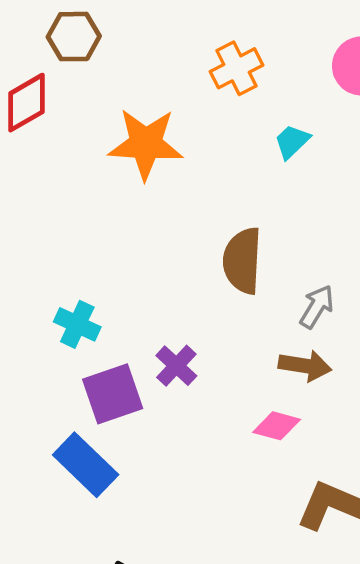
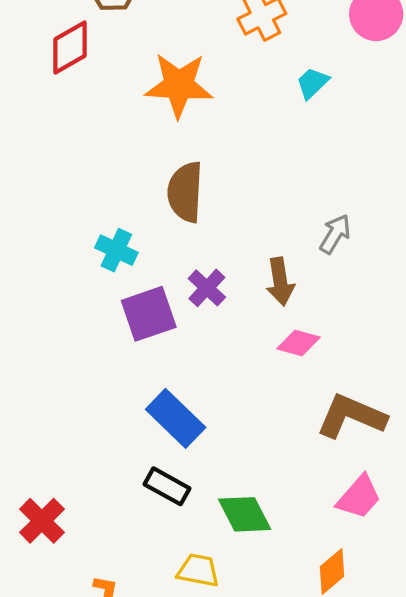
brown semicircle: (242, 261) -> (185, 192), moved
brown arrow: (305, 366) -> (280, 281), moved, turned 72
blue rectangle: (86, 465) -> (176, 418), moved

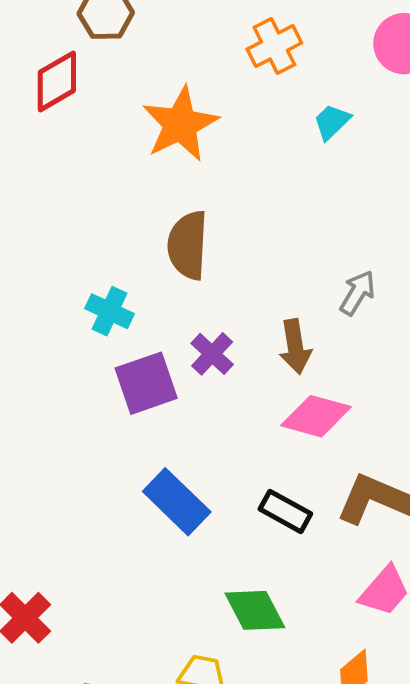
orange star: (179, 85) -> (180, 124), turned -30
pink diamond: (299, 343) -> (316, 416), size x1.4
black rectangle: (167, 486) -> (285, 511), moved

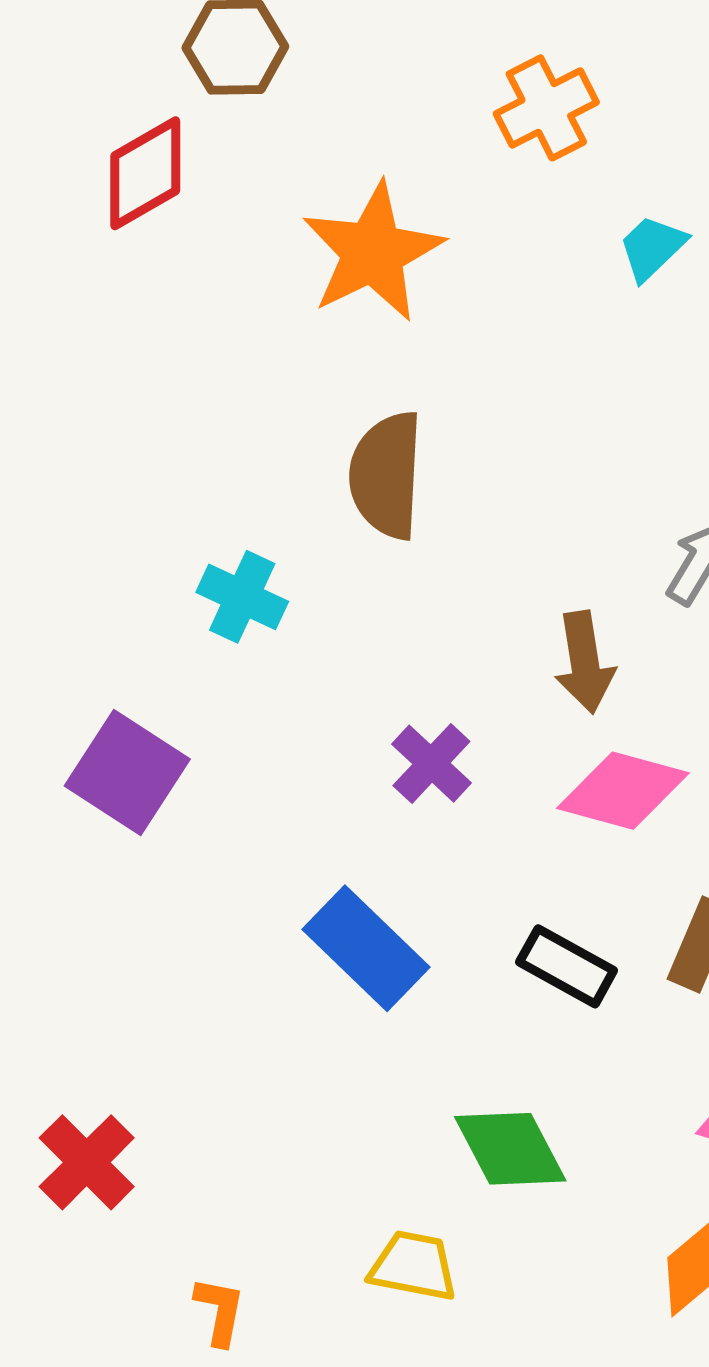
purple cross: (212, 354) -> (431, 764), moved
purple square: (146, 383) -> (127, 773), moved, turned -38

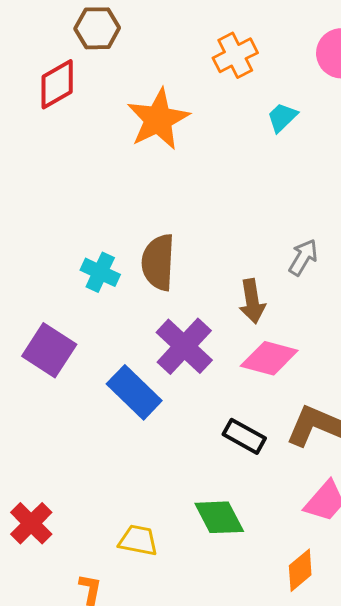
brown semicircle: (386, 475) -> (158, 262), moved
purple cross: (431, 764) -> (184, 346), size x1.6
blue rectangle: (366, 948) -> (134, 392), moved
yellow trapezoid: (413, 1266) -> (138, 540), moved

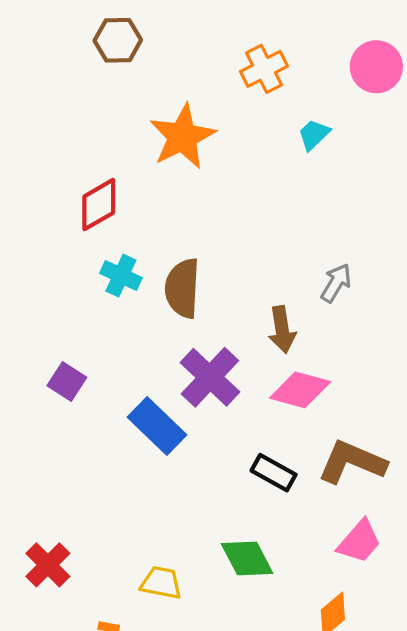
red diamond: (57, 84) -> (99, 205), moved
cyan cross: (100, 272) -> (121, 276), moved
purple square: (49, 350) -> (67, 381), size x0.7

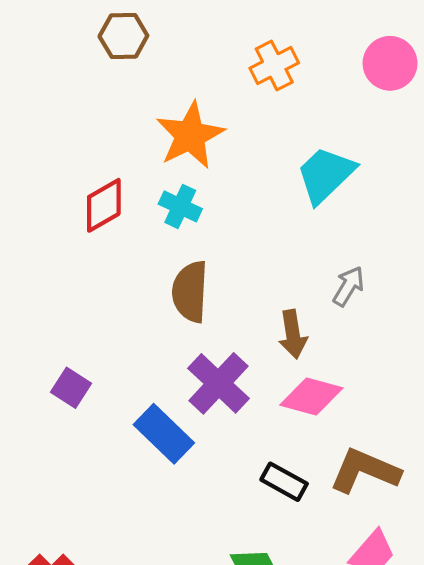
cyan trapezoid: (314, 135) -> (326, 175), moved, size x1.8
cyan cross: (121, 276) -> (180, 206), moved

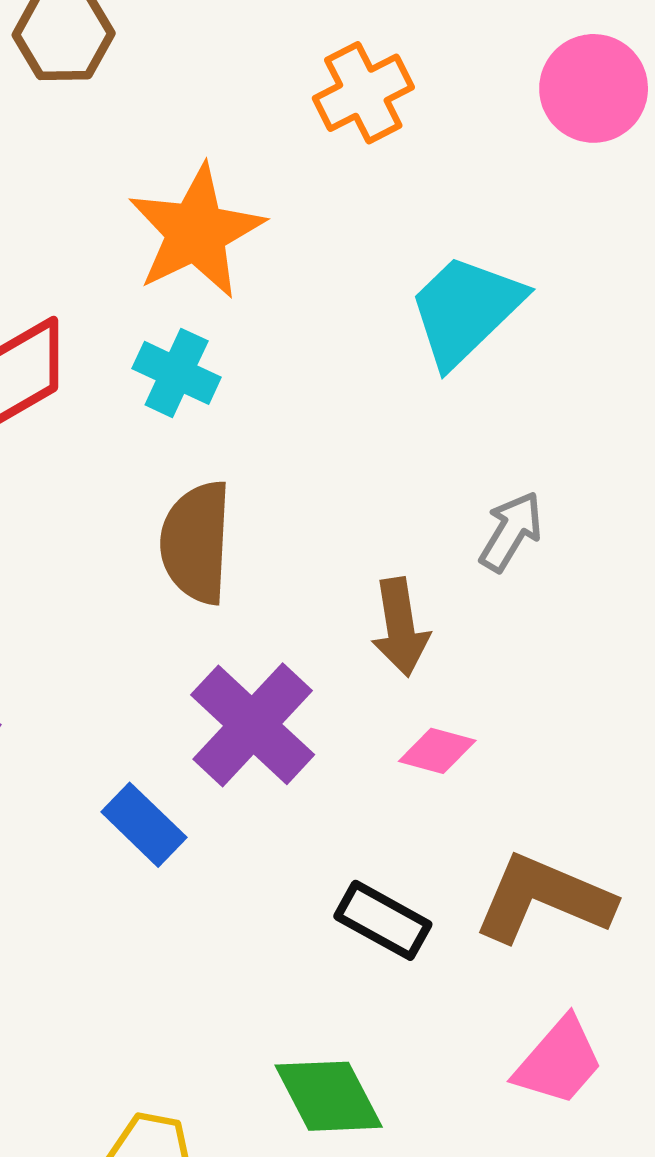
pink diamond: (311, 397) -> (437, 751), size x0.6
blue rectangle: (164, 434) -> (144, 825), size x0.7

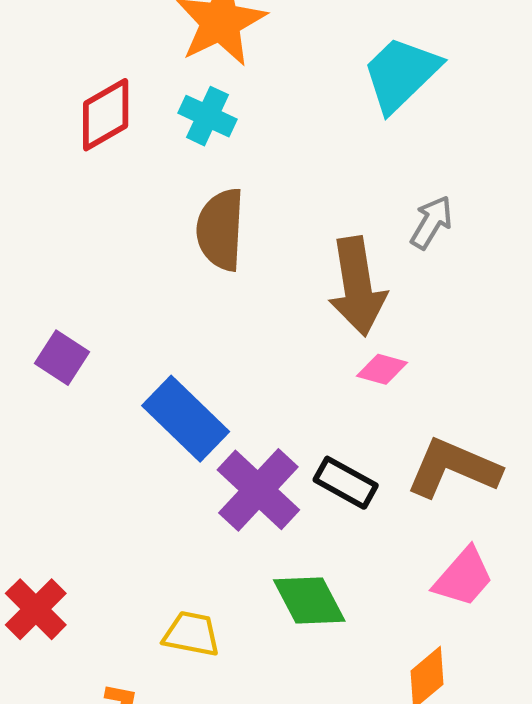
brown arrow: (400, 627) -> (357, 286), size x1.5
purple cross: (253, 725) -> (258, 490), moved
blue rectangle: (144, 825) -> (186, 419), size x1.5

